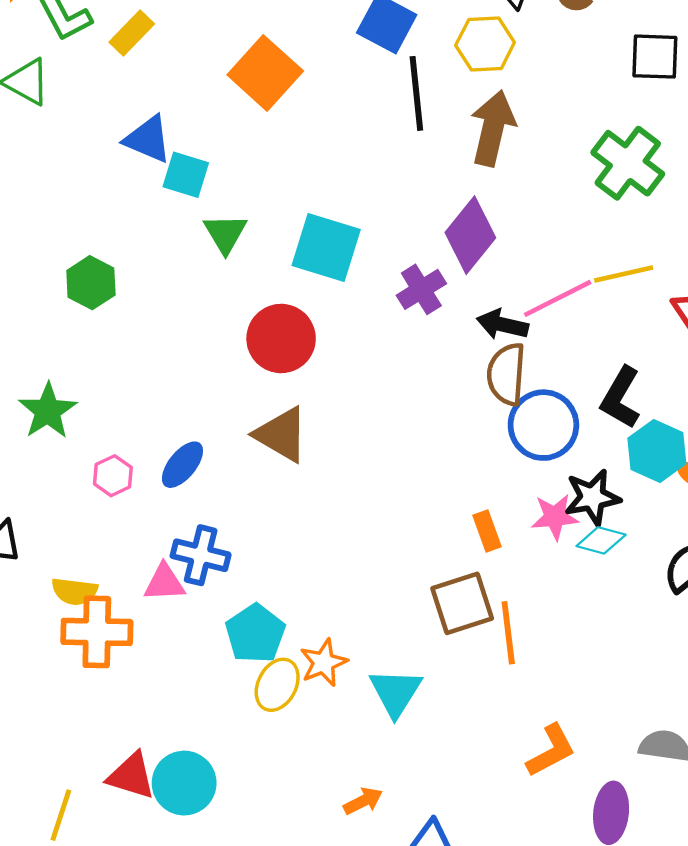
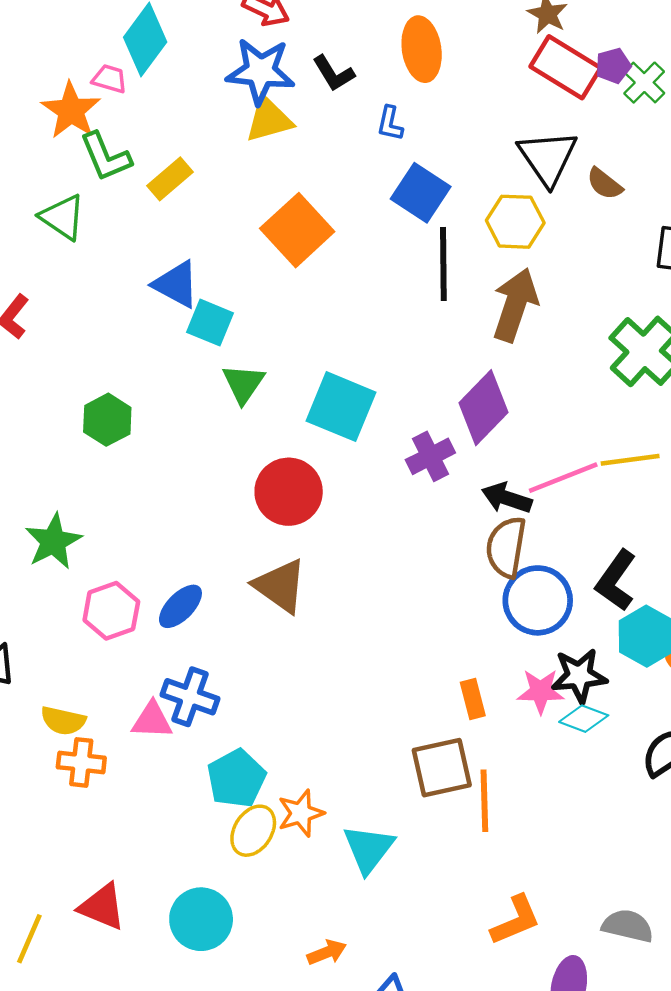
pink hexagon: (113, 476) -> (111, 611), size x1.4
orange cross: (97, 632) -> (81, 762), size x0.7
cyan circle: (184, 783) -> (201, 919), moved

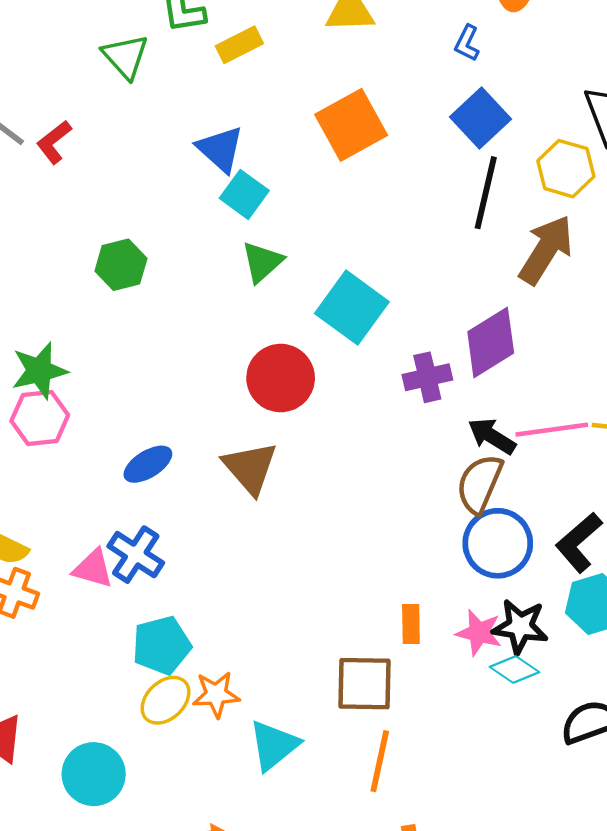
pink hexagon: (111, 611) -> (40, 418), moved
orange line: (484, 801) -> (380, 761), moved

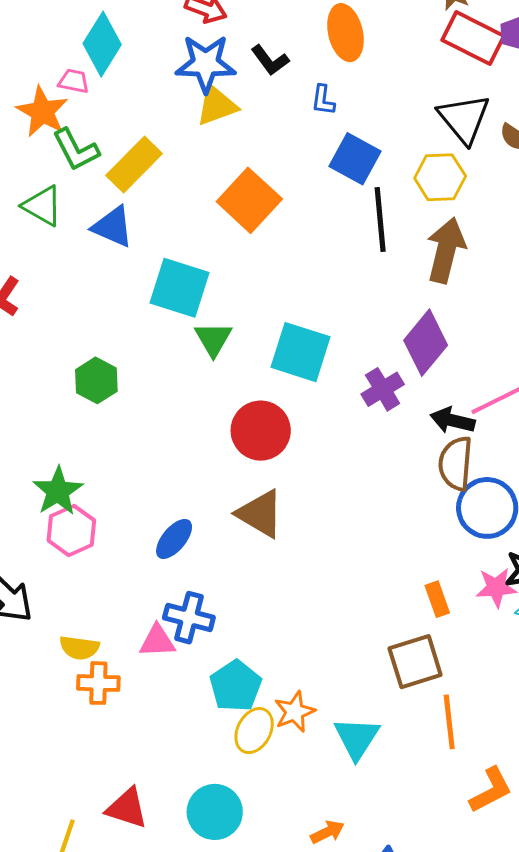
yellow rectangle: (239, 45) -> (134, 165), size x1.4
blue triangle: (220, 149) -> (113, 227), moved
cyan square: (244, 194) -> (180, 288), size x1.5

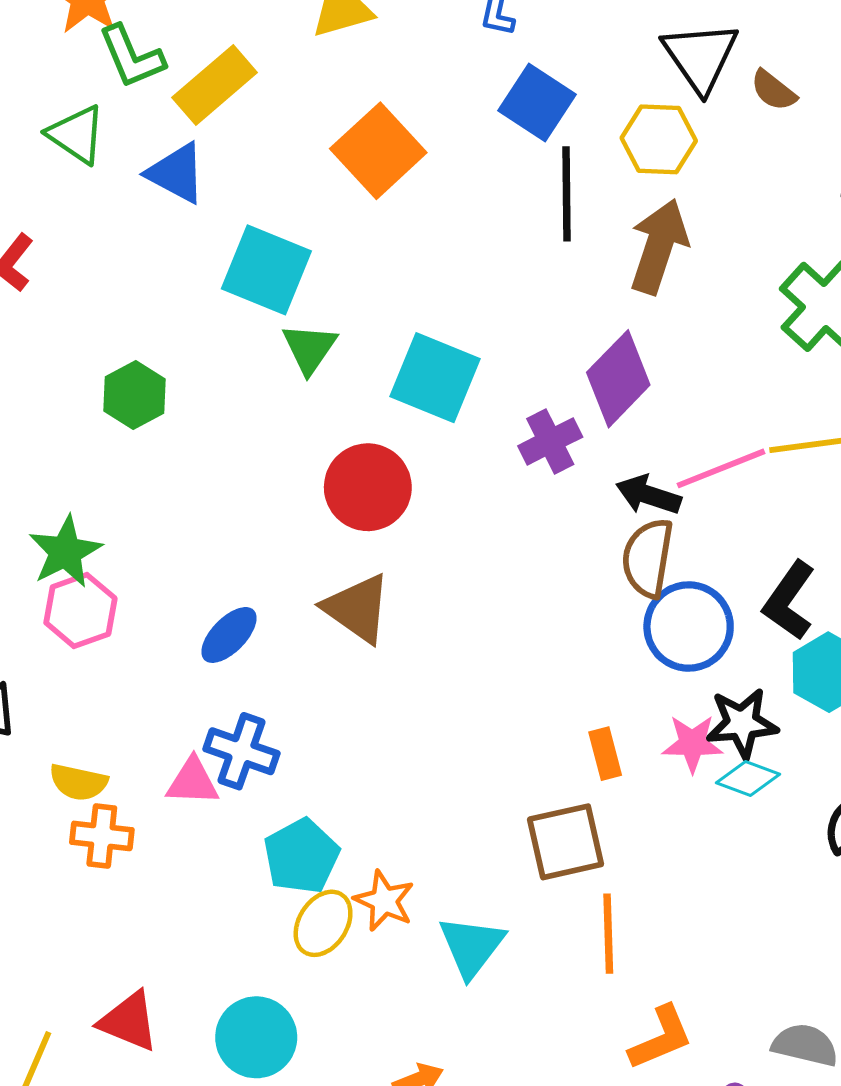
orange star: (295, 712) -> (384, 901), turned -30

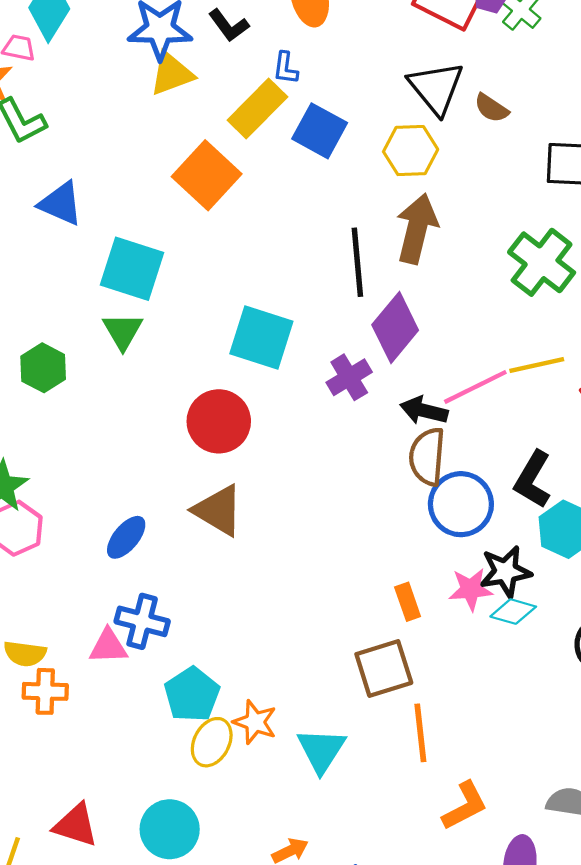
yellow rectangle: (215, 85) -> (257, 108), moved
black line: (567, 194) -> (357, 262), moved
green triangle: (309, 348) -> (123, 331), moved

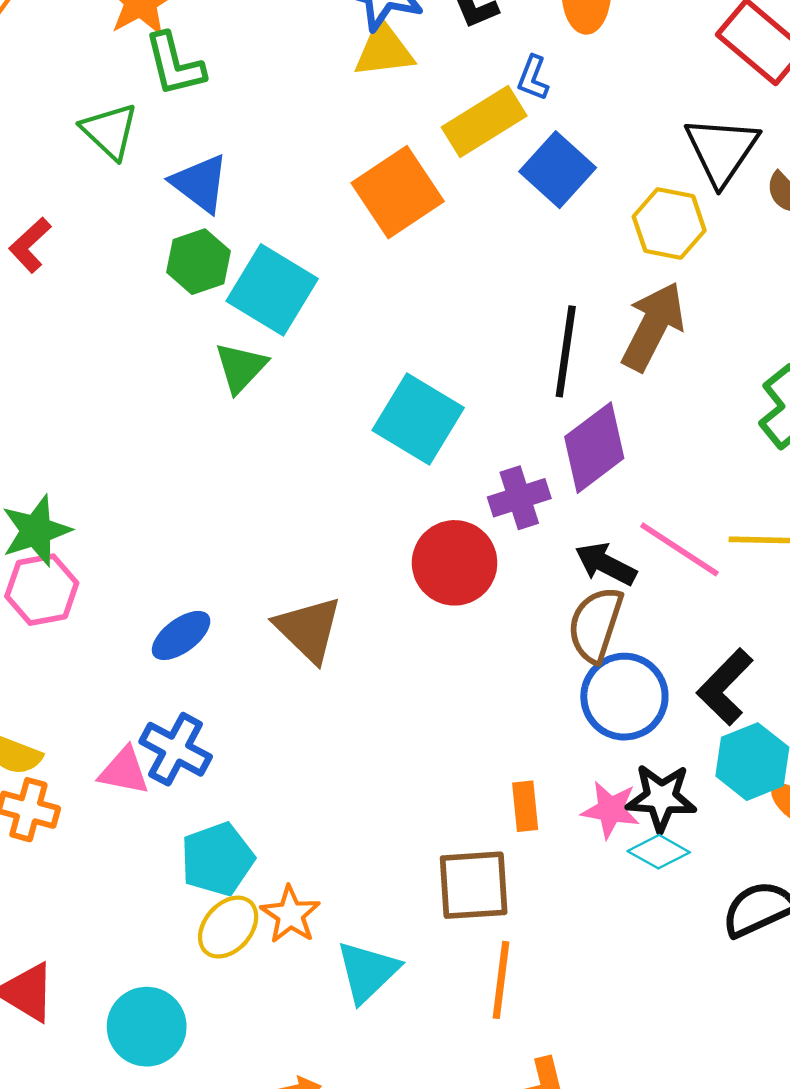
green hexagon: (43, 368) -> (199, 262), moved
pink line: (475, 387) -> (679, 549), turned 46
red circle: (219, 421) -> (455, 563), moved

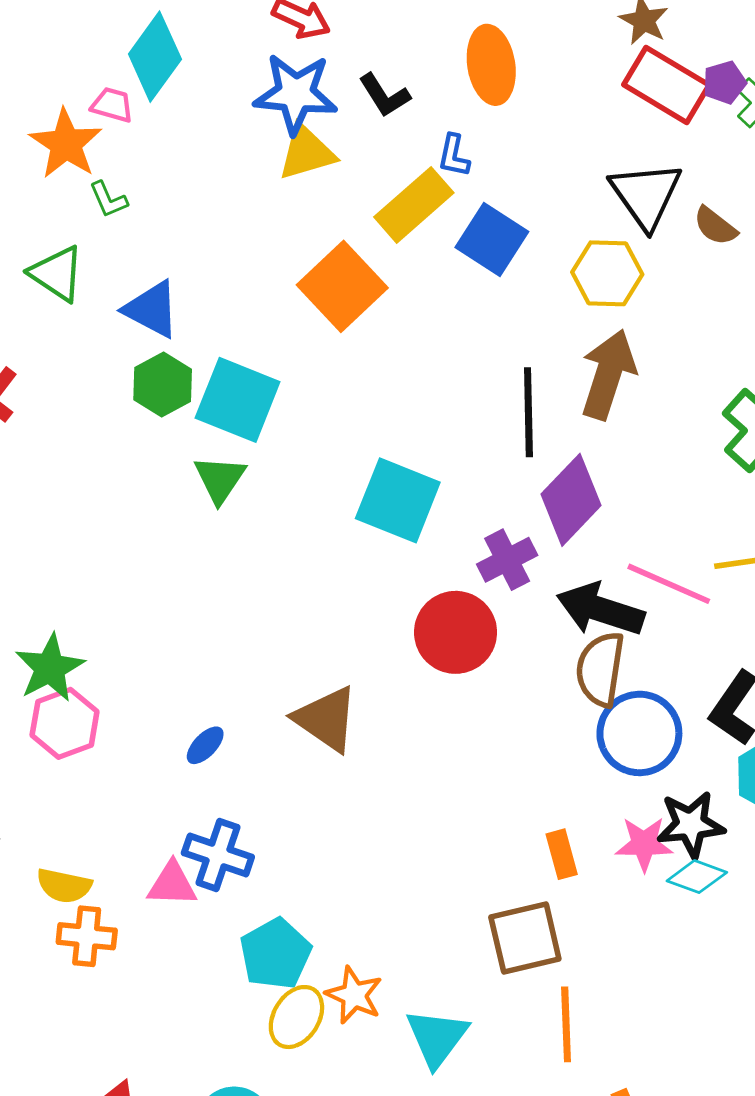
green L-shape: (174, 64) -> (108, 200), size x0.6
black arrow: (606, 564) -> (600, 609), size x1.4
blue ellipse: (181, 635) -> (205, 745), size x0.7

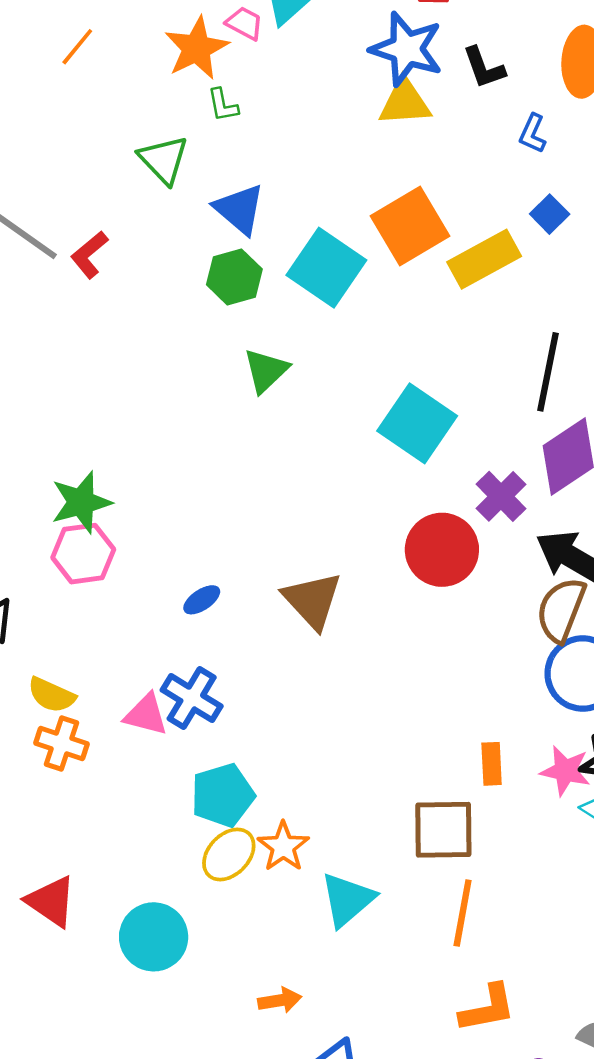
yellow rectangle: (414, 205) -> (484, 259), moved
blue square: (492, 239) -> (550, 214), size x0.6
cyan square: (238, 400) -> (326, 268), moved
purple cross: (507, 560) -> (501, 496), turned -30

